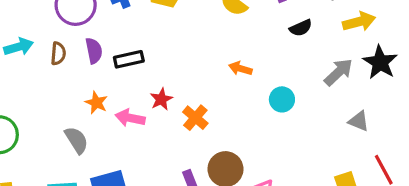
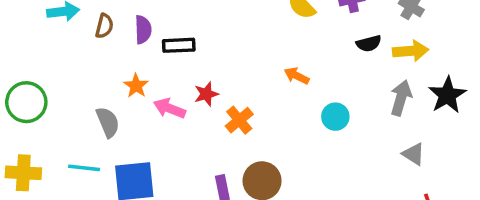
yellow arrow: (359, 22) -> (411, 51), moved
gray arrow: (339, 72) -> (401, 98), turned -40

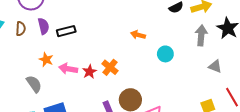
red star: (206, 94) -> (89, 72), moved

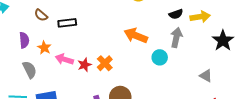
purple semicircle: (44, 26) -> (24, 40), moved
brown semicircle: (21, 29) -> (41, 15), moved, turned 120
orange arrow: (138, 35) -> (136, 36), size x1.6
gray arrow: (201, 35) -> (176, 37), moved

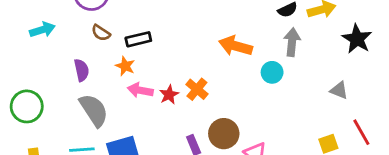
orange star: (44, 48) -> (125, 66), moved
gray semicircle: (30, 70) -> (94, 110), size x1.4

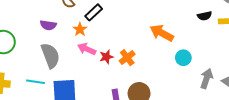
black rectangle: (138, 39) -> (94, 12), turned -42
gray arrow: (292, 42) -> (207, 79), moved
purple semicircle: (82, 70) -> (48, 25), turned 98

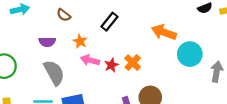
black rectangle: (94, 12) -> (109, 22), moved
cyan circle: (183, 58) -> (190, 54), size x1.5

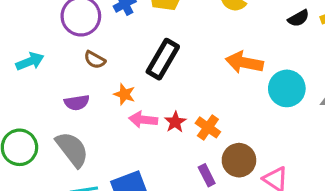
black rectangle: (109, 22) -> (163, 59), size x1.4
orange cross: (133, 63) -> (208, 127), moved
gray semicircle: (54, 73) -> (72, 149), moved

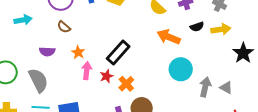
black rectangle: (163, 59) -> (118, 53), moved
orange arrow: (244, 62) -> (169, 37), moved
pink arrow: (143, 120) -> (87, 71), turned 78

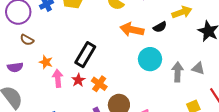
black semicircle: (197, 27) -> (160, 27), moved

